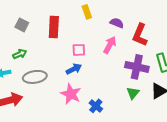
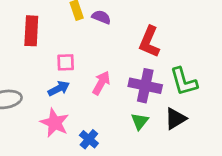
purple semicircle: (117, 23) -> (101, 17), moved
pink arrow: (110, 45) -> (101, 83), moved

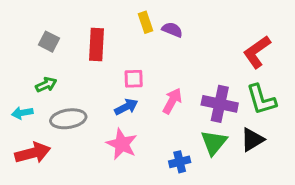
red L-shape: (149, 42) -> (257, 52), moved, turned 32
green triangle: (140, 121) -> (214, 143), size x1.4
blue cross: (89, 139) -> (180, 162), moved, turned 36

